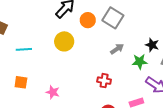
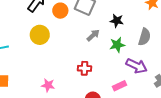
black star: (152, 45) -> (117, 21), moved
pink star: (53, 92) -> (48, 85), moved

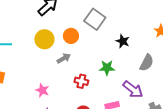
orange circle: (60, 11) -> (71, 36), moved
gray arrow: (93, 35) -> (64, 58), moved
green star: (117, 45) -> (107, 68), moved

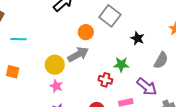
yellow circle: (44, 39) -> (55, 65), moved
gray arrow: (64, 58) -> (78, 54), size x1.5
red cross: (81, 81) -> (105, 80), moved

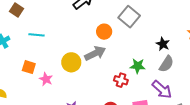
black star: (137, 38) -> (163, 44), moved
gray semicircle: (161, 60) -> (166, 64), moved
pink star: (56, 86) -> (46, 79), moved

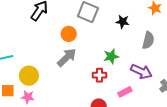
black star: (163, 44) -> (123, 22), moved
yellow circle: (71, 62) -> (29, 76), moved
gray semicircle: (166, 64) -> (148, 40), moved

